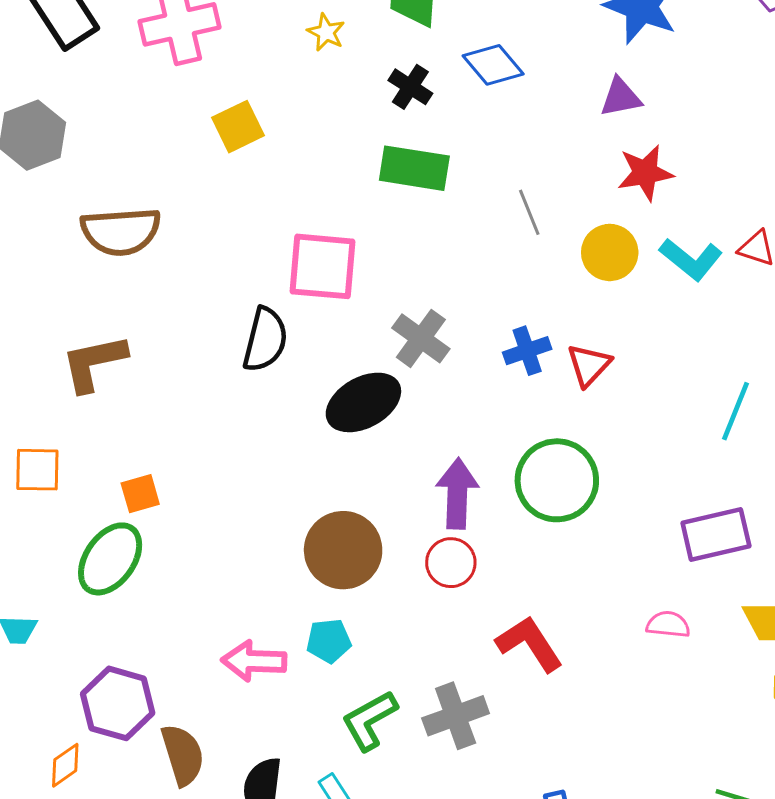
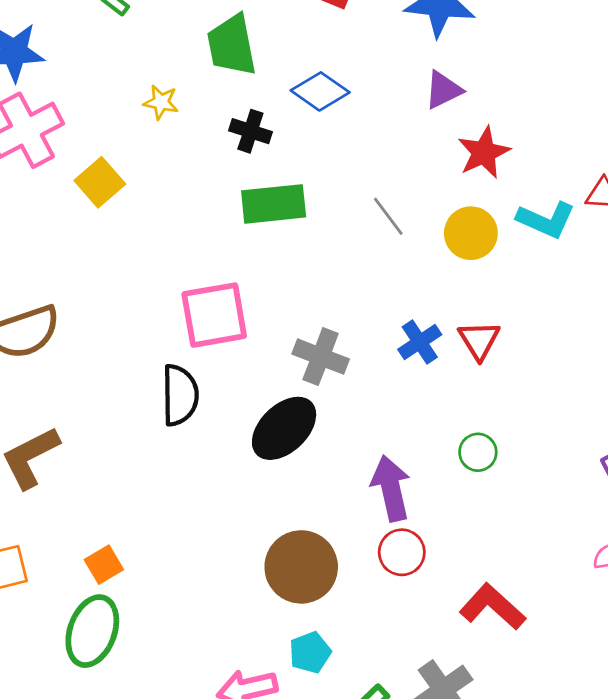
yellow square: (238, 127) -> (100, 182), moved
green circle: (557, 480) -> (478, 452), size x0.5

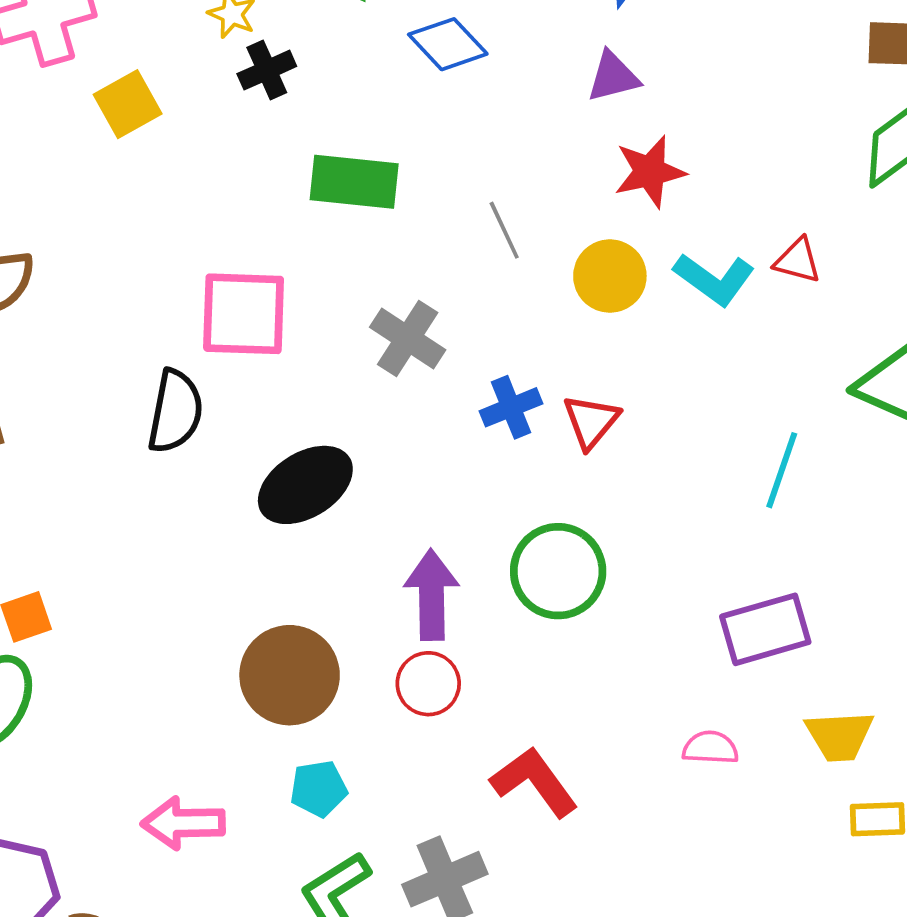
black cross: (250, 131) -> (267, 70), moved, turned 36
gray cross: (321, 357) -> (408, 339), moved
green circle: (478, 452) -> (558, 571), size x1.8
cyan pentagon: (310, 653) -> (319, 789), moved

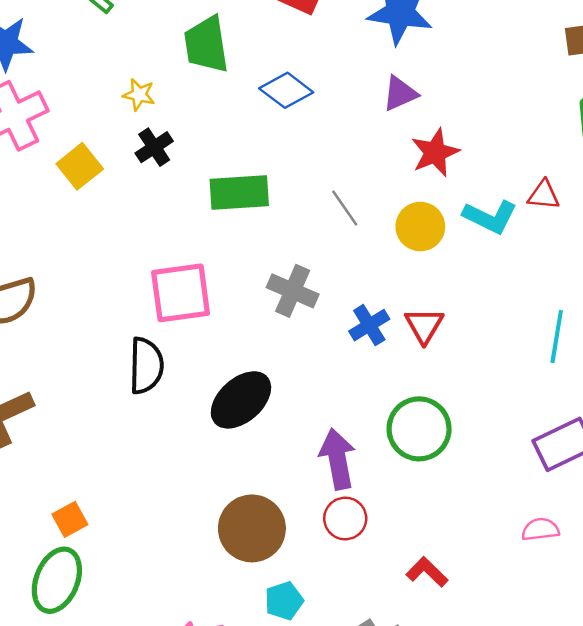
black cross: (267, 70) -> (154, 147), moved
red L-shape: (534, 782) -> (427, 572), size x0.7

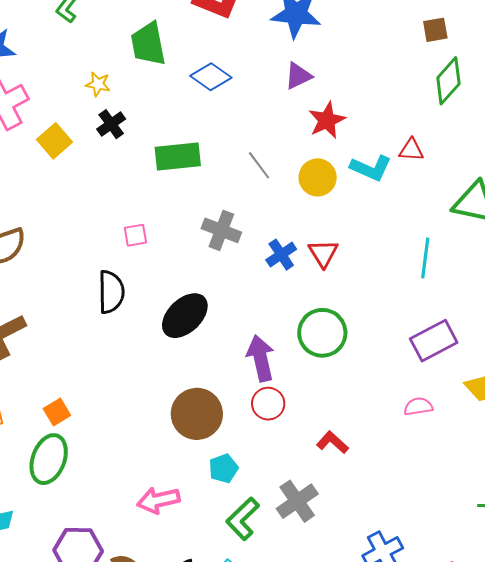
pink square: (181, 293) -> (135, 235), size x0.5

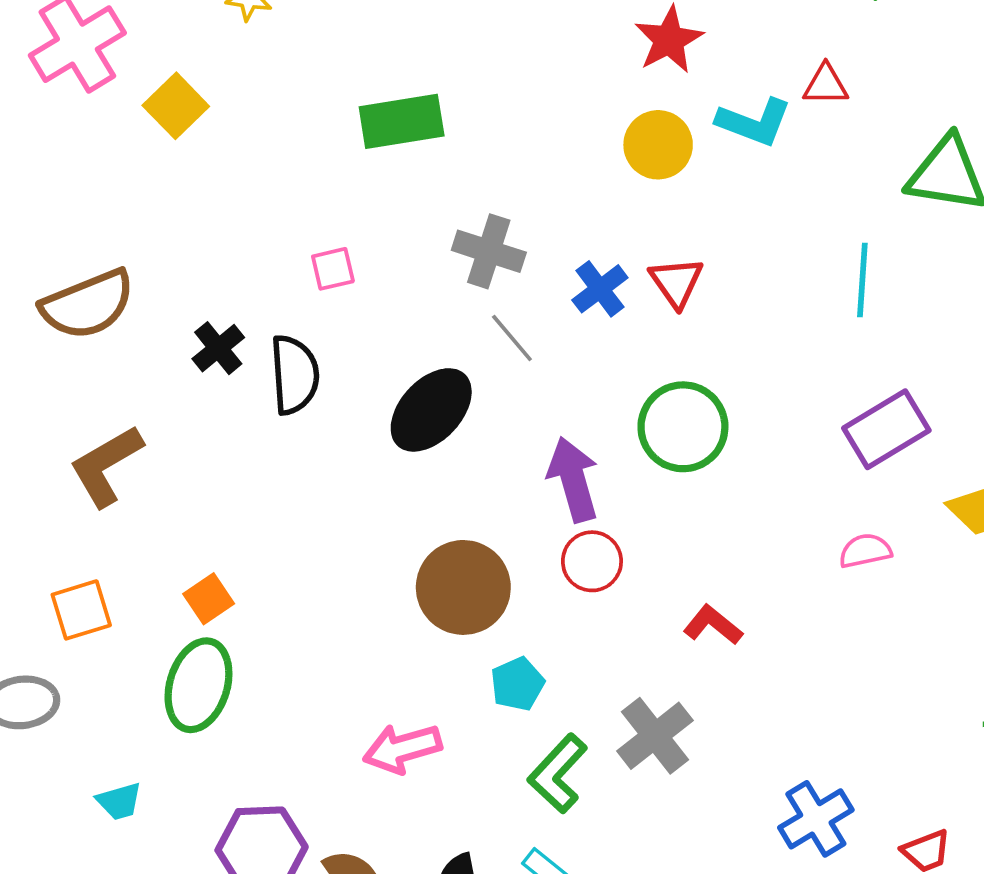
black cross: (111, 124) -> (218, 348), moved
gray line: (259, 165) -> (512, 338), moved

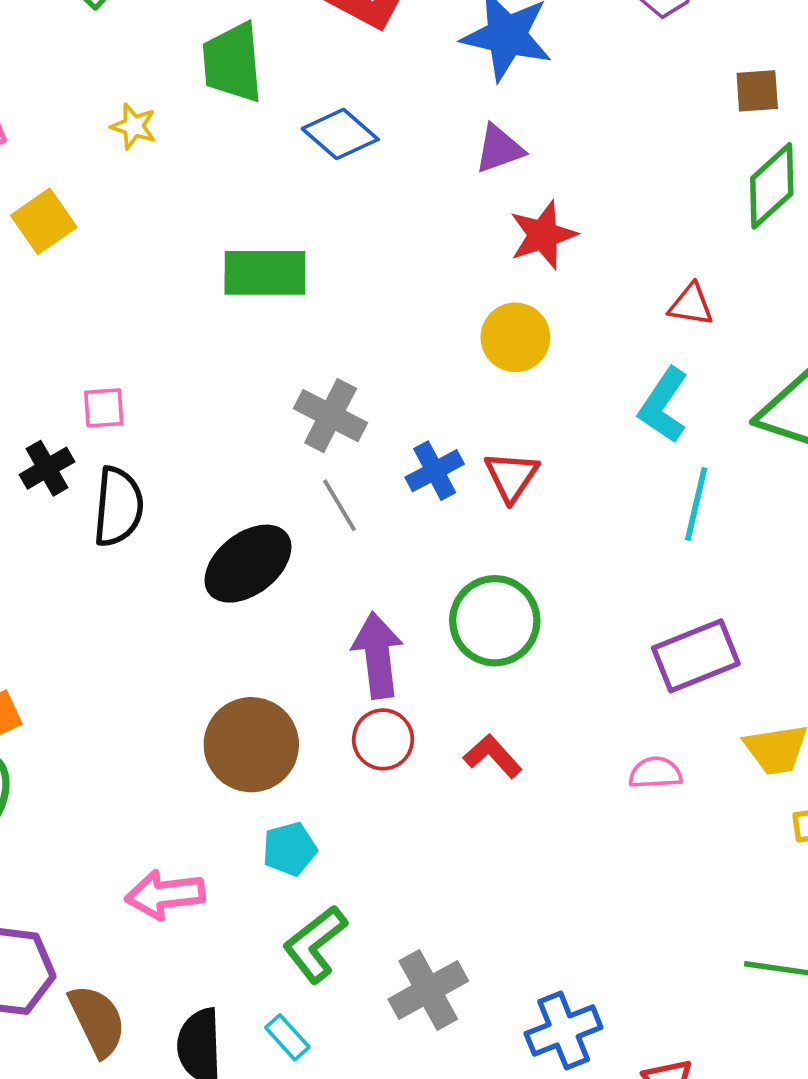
cyan L-shape: (754, 122) -> (663, 405), moved, turned 94
pink square: (333, 269) -> (104, 408), moved
red L-shape: (713, 625) -> (493, 756), moved
gray cross: (655, 736) -> (428, 990), moved

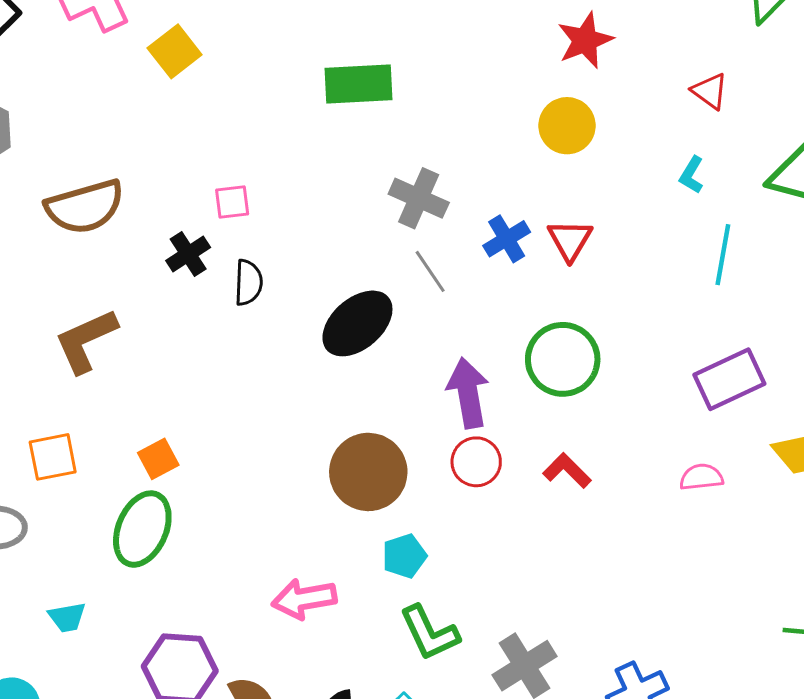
red triangle: (691, 305) -> (710, 91), turned 30
cyan L-shape: (663, 405) -> (692, 175), size x0.6
black semicircle: (118, 507) -> (248, 282), size x0.7
green L-shape: (315, 944) -> (429, 633), turned -74

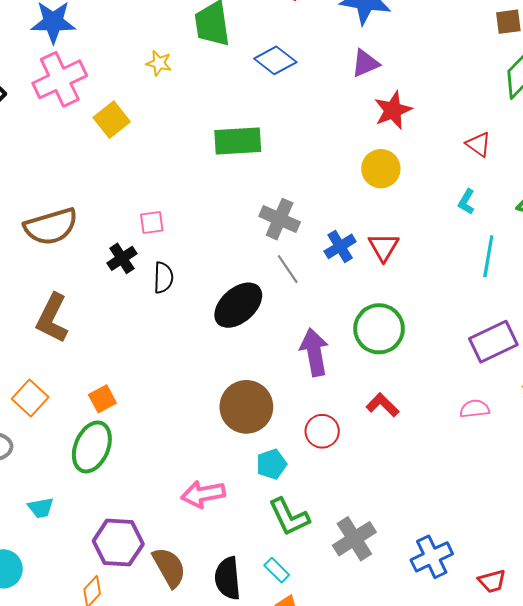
brown L-shape: (86, 341) -> (52, 318), turned -39
orange square: (53, 457) -> (30, 398), turned -36
red circle: (476, 462) -> (322, 431), moved

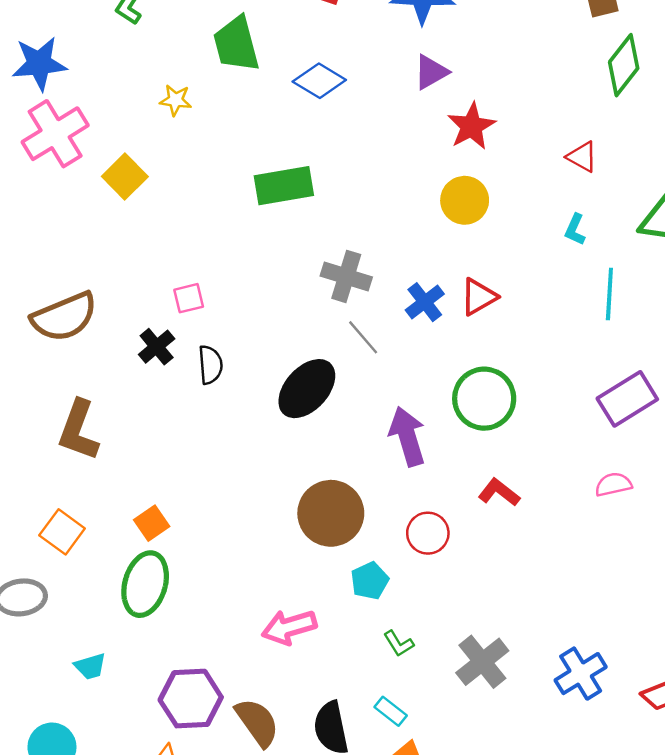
red triangle: (383, 247) -> (479, 297), turned 36
green L-shape: (289, 517) -> (399, 644), size x0.6

